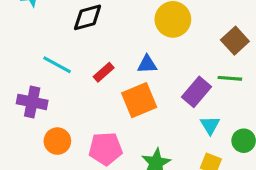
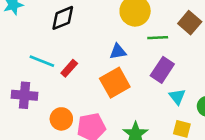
red rectangle: (104, 72) -> (69, 68), moved
green line: (230, 78) -> (158, 38), moved
orange circle: (57, 141) -> (61, 119), moved

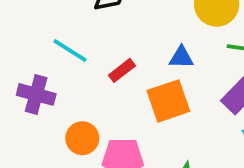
red rectangle: (69, 68) -> (122, 70), moved

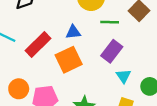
red rectangle: (122, 70) -> (38, 44), size x1.6

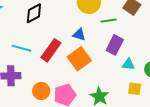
blue triangle: (73, 32) -> (79, 35), turned 32
cyan triangle: (123, 76) -> (128, 64), turned -40

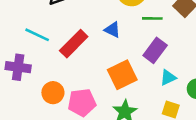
orange square: (79, 59) -> (122, 75), moved
cyan triangle: (128, 64) -> (168, 78), turned -40

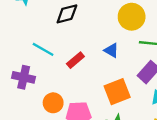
red rectangle: (74, 44) -> (75, 60), size x0.7

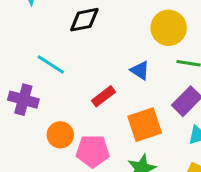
red rectangle: (75, 60) -> (103, 96), moved

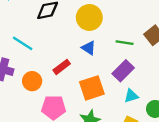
yellow circle: (169, 28) -> (89, 17), moved
orange circle: (60, 135) -> (32, 81), moved

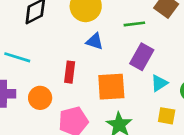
red rectangle: (62, 67) -> (70, 72), turned -30
orange square: (92, 88) -> (111, 87), turned 30

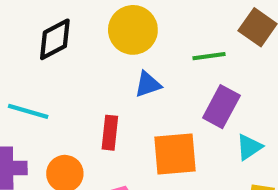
blue triangle: (95, 41) -> (148, 84), turned -36

